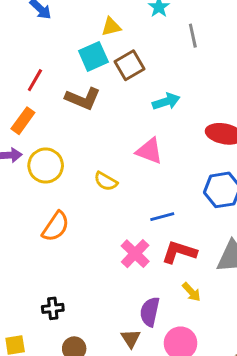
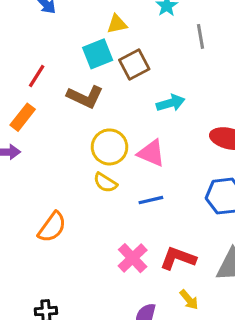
yellow circle: (46, 166) -> (110, 147), moved
blue line: (162, 217) -> (151, 200), moved

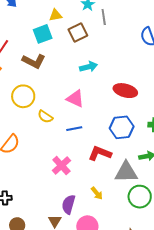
gray line: (200, 36) -> (104, 17), moved
brown square: (134, 64) -> (78, 32), moved
yellow circle: (110, 147) -> (23, 96), moved
red L-shape: (178, 258) -> (100, 153), moved

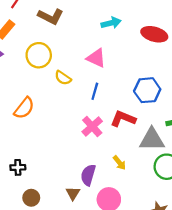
red ellipse: (125, 91) -> (154, 34), moved
blue line: (74, 129) -> (95, 91), turned -63
pink cross: (61, 165) -> (92, 126), moved

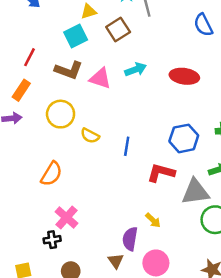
pink triangle: (96, 58) -> (100, 78), moved
pink cross: (92, 126) -> (66, 218), moved
yellow arrow: (119, 163) -> (153, 220), moved

